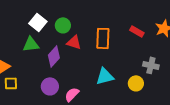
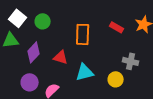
red triangle: (74, 42) -> (61, 57), moved

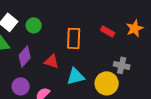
yellow circle: (116, 79) -> (107, 83), size x1.5

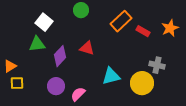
green circle: (34, 25) -> (81, 10), moved
orange rectangle: (74, 38) -> (121, 21), moved, turned 45
red triangle: (52, 61) -> (87, 48), moved

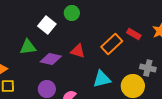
orange rectangle: (121, 21) -> (112, 44), moved
white square: (44, 22) -> (47, 25), moved
purple diamond: (60, 56) -> (51, 59), turned 60

